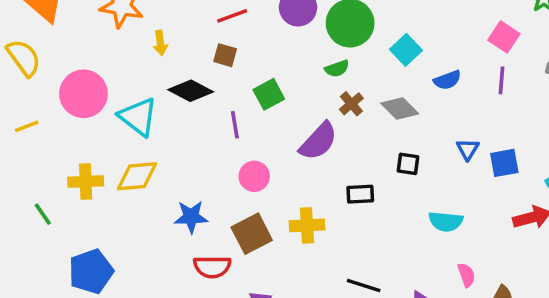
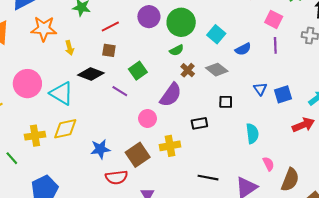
purple line: (235, 125) -> (120, 91), turned -42
pink circle: (254, 176) -> (148, 118), moved
cyan semicircle: (446, 221) -> (252, 133), turned -96

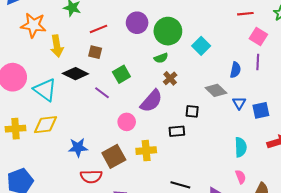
yellow arrow: (69, 48) -> (57, 46), size x1.5
blue semicircle: (243, 49) -> (235, 70), moved, turned -56
gray diamond: (217, 70) -> (216, 90), moved
black square: (226, 102) -> (192, 111), moved
cyan semicircle: (252, 133) -> (241, 147), moved

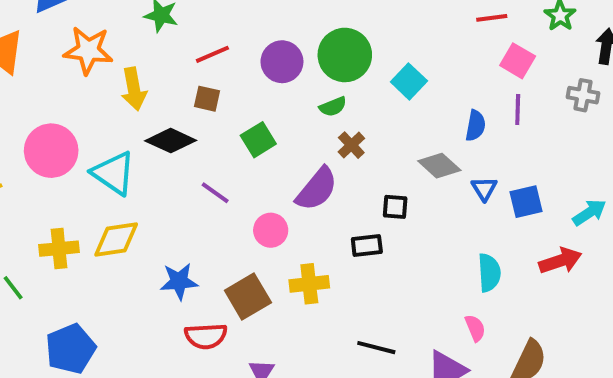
purple circle: (137, 23) -> (282, 62), moved
purple line: (102, 93) -> (215, 193), moved
pink semicircle: (241, 177) -> (475, 328), moved

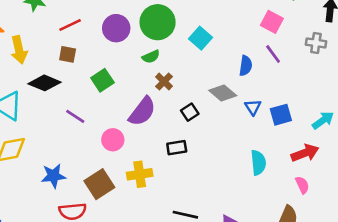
purple line: (518, 109) -> (273, 54), turned -36
black square: (395, 207) -> (190, 112), moved, turned -36
pink semicircle: (475, 328) -> (302, 185), moved

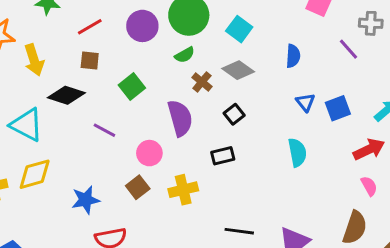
purple line: (273, 54) -> (348, 49), moved
gray diamond: (223, 93) -> (238, 70), moved
purple semicircle: (142, 111) -> (180, 118), turned -48
cyan semicircle: (258, 163) -> (297, 152), moved
brown square: (99, 184) -> (138, 187), moved, size x0.7

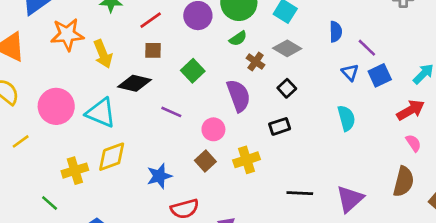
purple line: (348, 49) -> (367, 48), moved

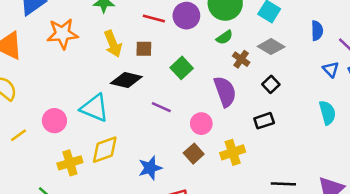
red line: (151, 20) -> (154, 18), moved, turned 50
yellow arrow: (103, 54) -> (113, 44), moved
pink circle: (56, 106) -> (54, 121), moved, size x0.7

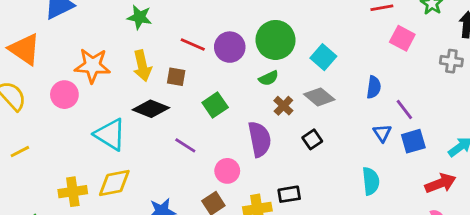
orange star: (62, 34) -> (92, 66), moved
pink circle: (54, 121) -> (64, 95), moved
black rectangle: (264, 121) -> (289, 194), moved

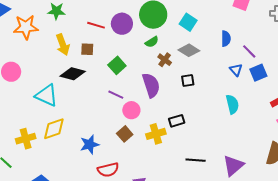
orange star: (92, 66) -> (26, 27), moved
black square: (312, 139) -> (188, 81), turned 32
purple line: (185, 145) -> (116, 95), moved

